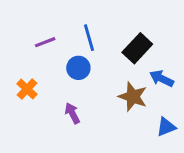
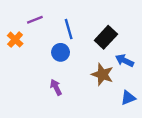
purple line: (45, 42) -> (35, 20), moved
orange cross: (27, 89) -> (15, 40), moved

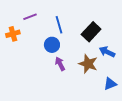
orange cross: (15, 40) -> (13, 34), turned 32
purple arrow: (56, 87) -> (60, 64), moved

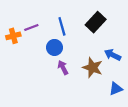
purple line: (30, 17) -> (31, 27), moved
black rectangle: (91, 32) -> (96, 22), moved

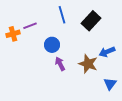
blue line: (62, 26) -> (62, 15), moved
blue arrow: (113, 55) -> (107, 52), turned -49
blue triangle: (116, 89) -> (110, 84), turned -32

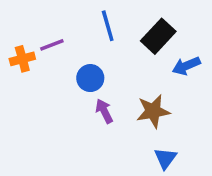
blue arrow: (107, 52) -> (186, 66), moved
brown star: (88, 64) -> (153, 111), turned -30
blue triangle: (110, 84) -> (165, 158), moved

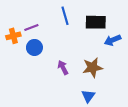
black rectangle: (158, 36) -> (96, 22), turned 48
blue circle: (90, 78) -> (34, 47), moved
blue triangle: (165, 158) -> (88, 96), moved

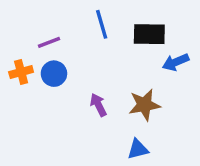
orange cross: (13, 36) -> (21, 72), moved
blue triangle: (88, 96) -> (138, 149), turned 40

